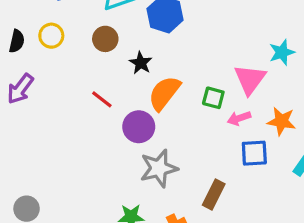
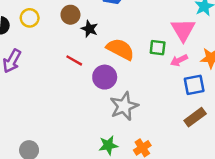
black star: (141, 63) -> (89, 29), moved
orange semicircle: (164, 93) -> (120, 49), turned 88
brown rectangle: (214, 195) -> (195, 117), moved, turned 35

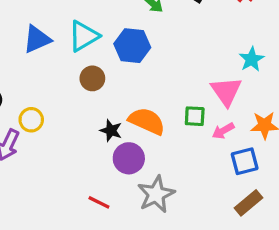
brown circle: (70, 15) -> (92, 78), moved
yellow circle: (30, 18) -> (31, 120), moved
black star: (89, 29) -> (111, 130), moved
red line: (74, 60) -> (99, 202), moved

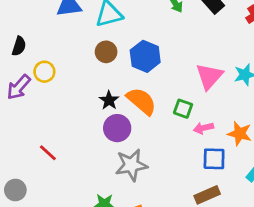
blue hexagon: (132, 46) -> (145, 56), moved
pink triangle: (226, 91) -> (209, 76), moved
red line: (99, 202) -> (48, 153), moved

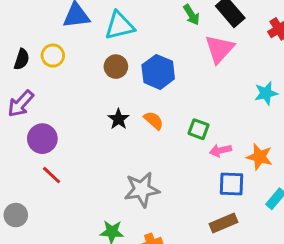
yellow circle: (44, 72) -> (53, 56), moved
pink triangle: (209, 76) -> (219, 49), moved
orange semicircle: (141, 101) -> (154, 120), size x0.6
purple circle: (117, 128) -> (42, 139), moved

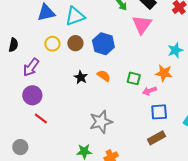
yellow circle: (53, 56) -> (52, 44), moved
purple arrow: (21, 104) -> (31, 67), moved
orange star: (259, 157) -> (164, 73), moved

